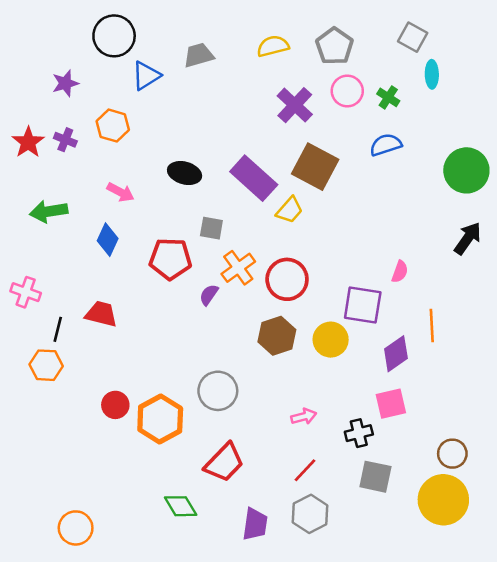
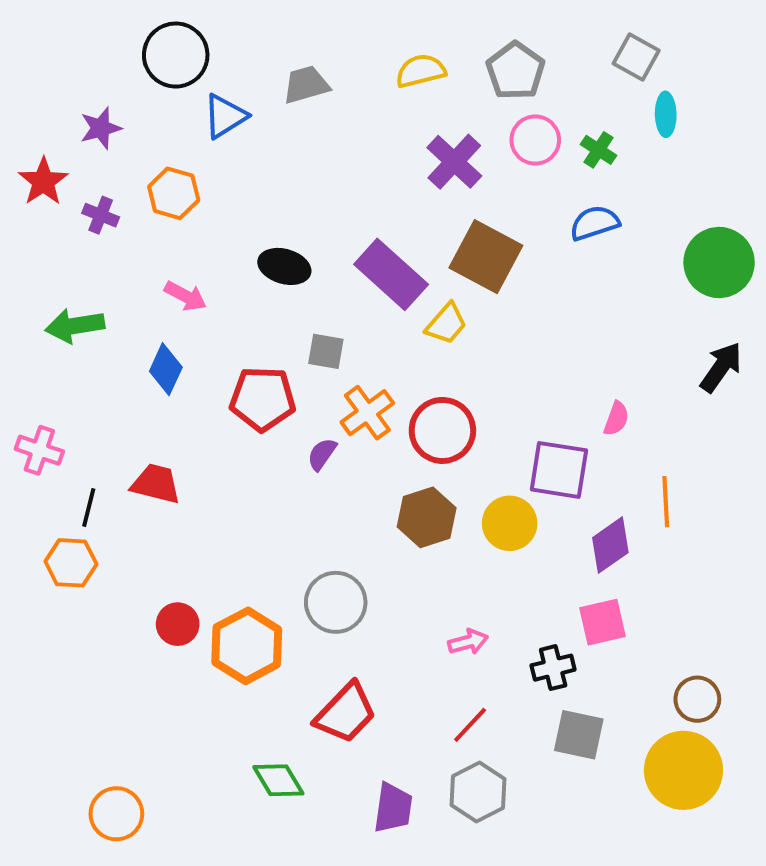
red star: (28, 142) -> (43, 181), moved

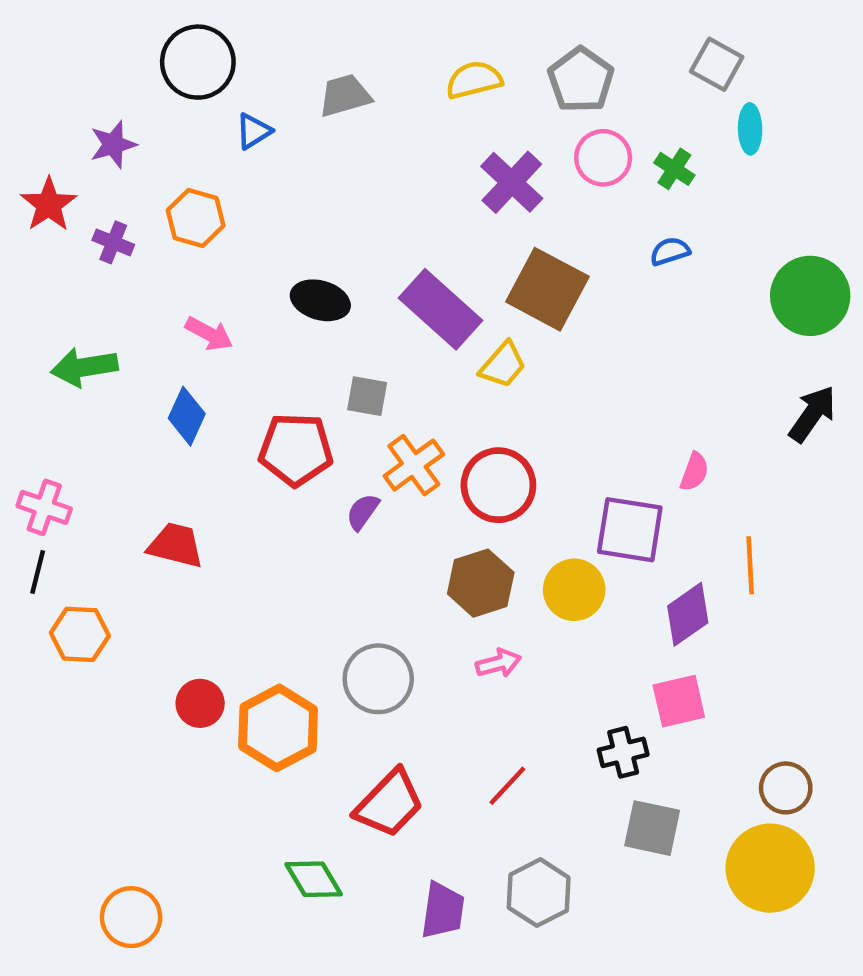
blue triangle: (225, 116) -> (254, 131), size x0.7
blue semicircle: (595, 223) -> (670, 251), size x0.7
black line: (89, 508) -> (38, 572), moved
pink arrow: (468, 642) -> (498, 663), moved
red line: (470, 725) -> (507, 786), moved

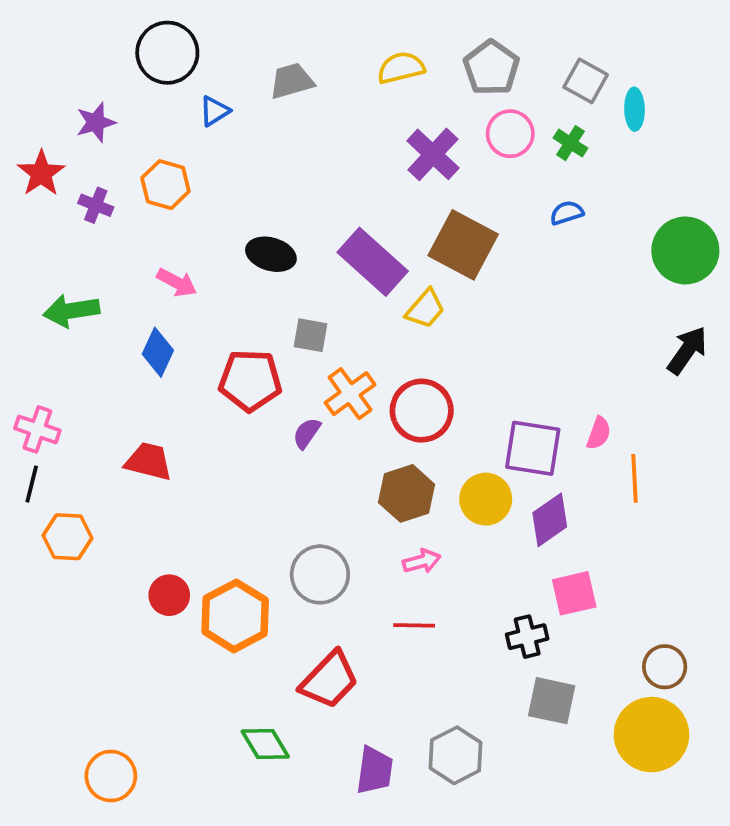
gray square: (717, 64) -> (586, 81), moved
pink semicircle: (694, 472) -> (599, 433), moved
purple diamond: (688, 614) -> (550, 520), moved
red line: (507, 786) -> (414, 625), moved, turned 48

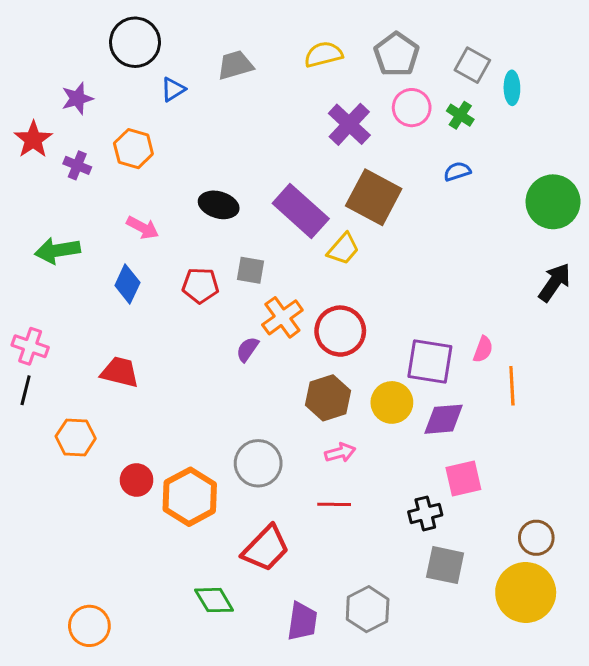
red pentagon: (250, 380) -> (200, 285), moved, size x0.7
purple diamond: (550, 520) -> (444, 419), turned 30
orange hexagon: (68, 537) -> (76, 437), moved

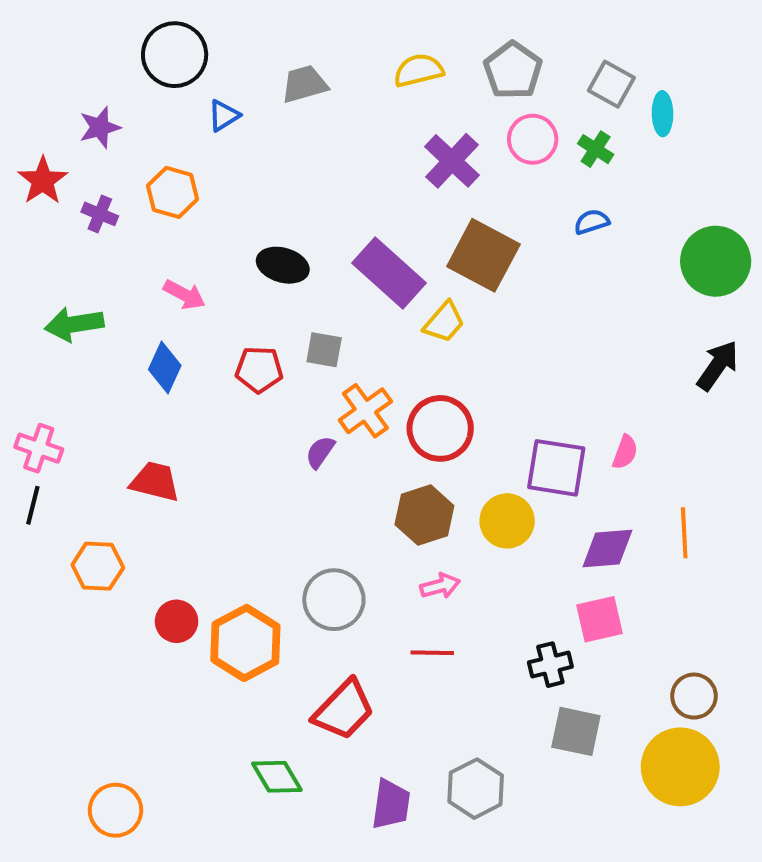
orange line: (512, 386) -> (684, 533), moved
purple diamond: (444, 419) -> (607, 548), moved

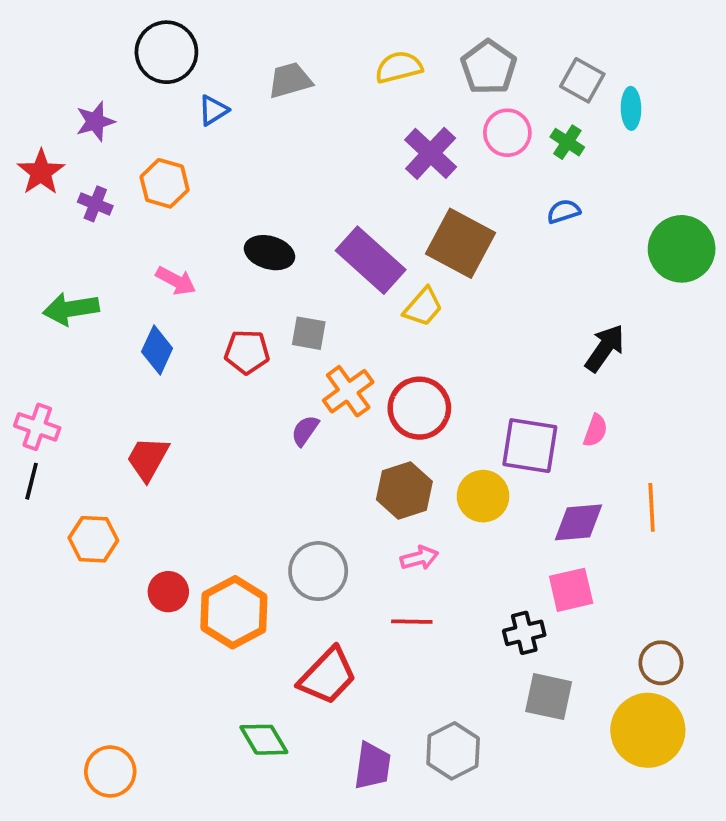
black arrow: (718, 365) -> (605, 348), moved
red trapezoid: (155, 482) -> (148, 459), turned -75

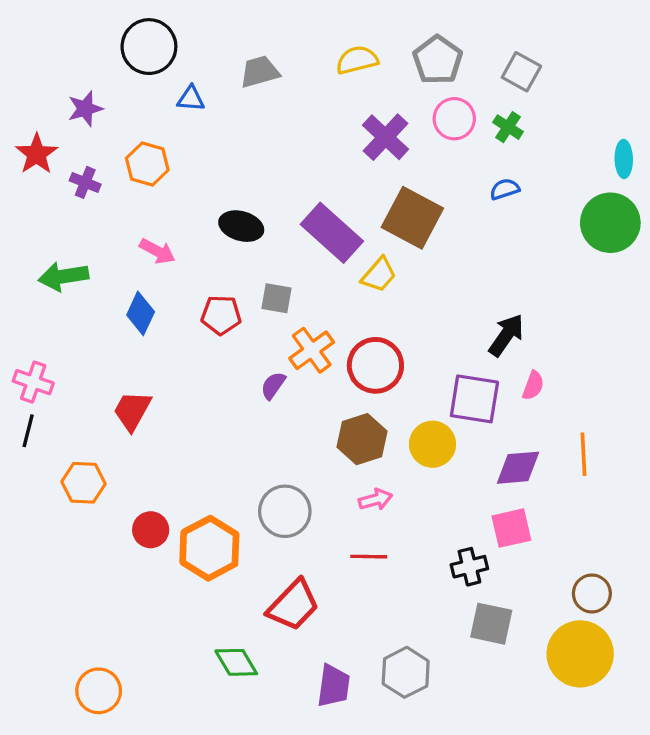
cyan ellipse: (631, 108) -> (624, 159), moved
blue triangle: (213, 110) -> (191, 99), turned 36
black arrow: (605, 348) -> (506, 335), moved

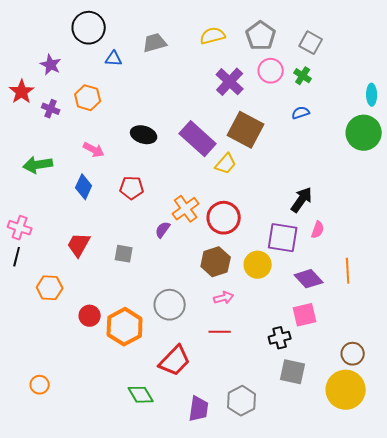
purple star: (85, 109) -> (51, 65), turned -30
gray square: (276, 298) -> (124, 254), moved
purple diamond: (518, 468) -> (309, 279), turned 52
orange circle: (99, 691) -> (40, 385), moved, size x0.7

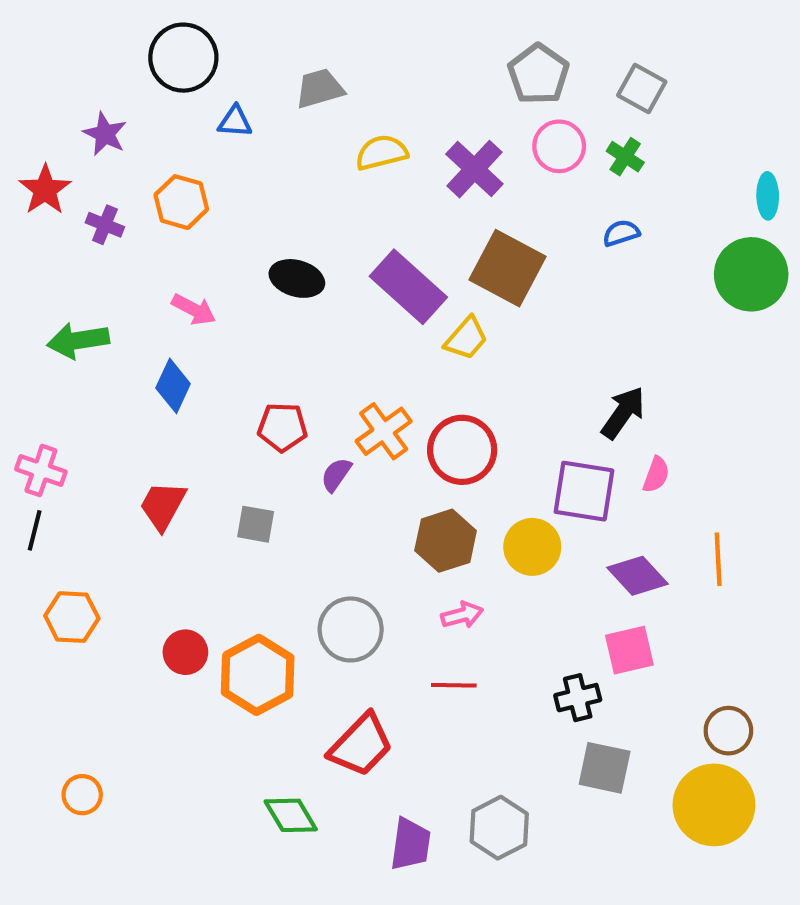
yellow semicircle: (213, 36) -> (382, 153), moved
red pentagon: (132, 188) -> (282, 427), moved
orange hexagon: (50, 288) -> (72, 617), moved

